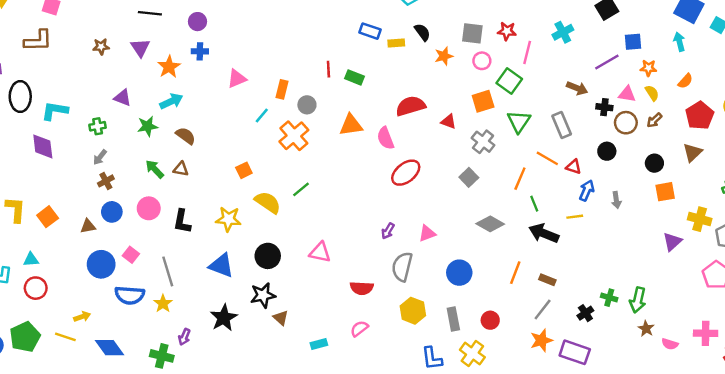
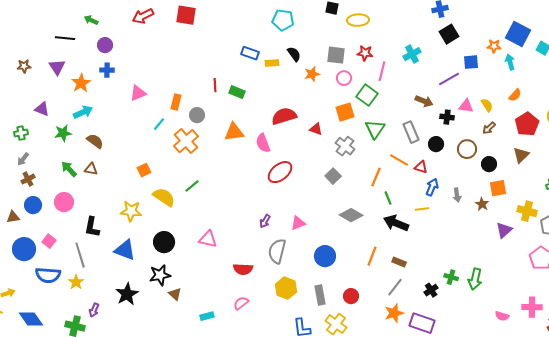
orange star: (648, 68) -> (494, 46), moved
brown circle: (626, 123) -> (467, 149), moved
black circle: (607, 151) -> (436, 144), moved
black L-shape: (182, 221) -> (92, 227), moved
brown star: (646, 329) -> (482, 204), moved

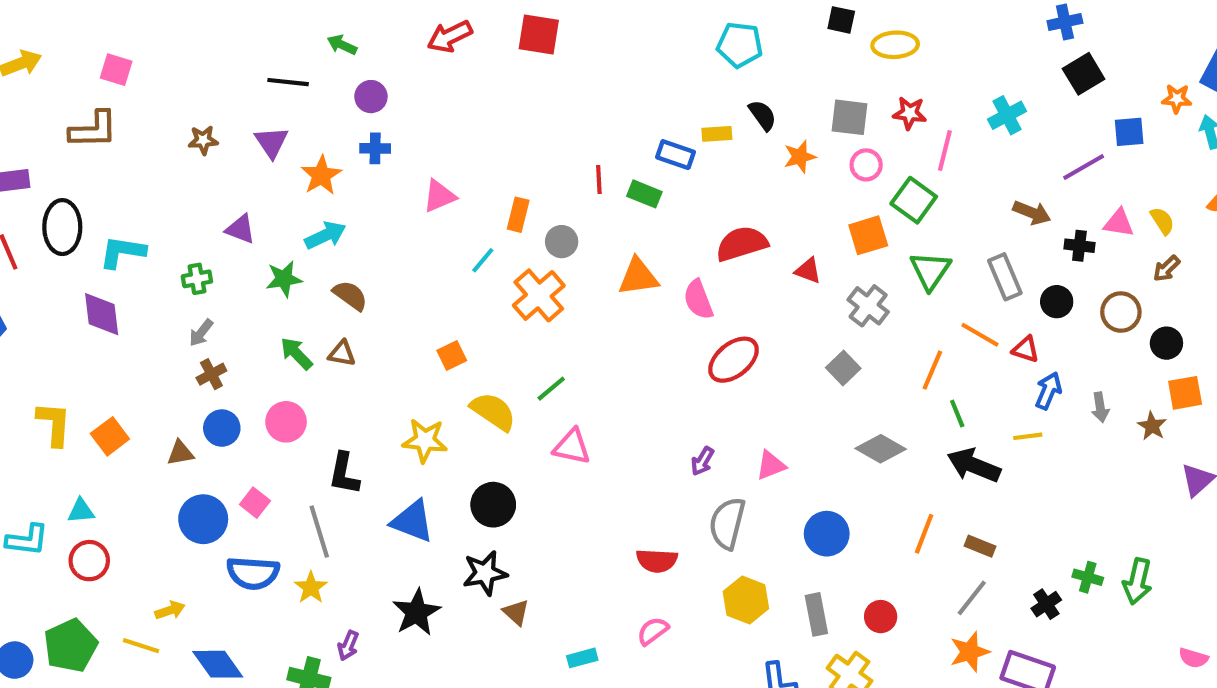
blue rectangle: (250, 53) -> (675, 155), moved
pink triangle: (208, 239) -> (572, 447), moved

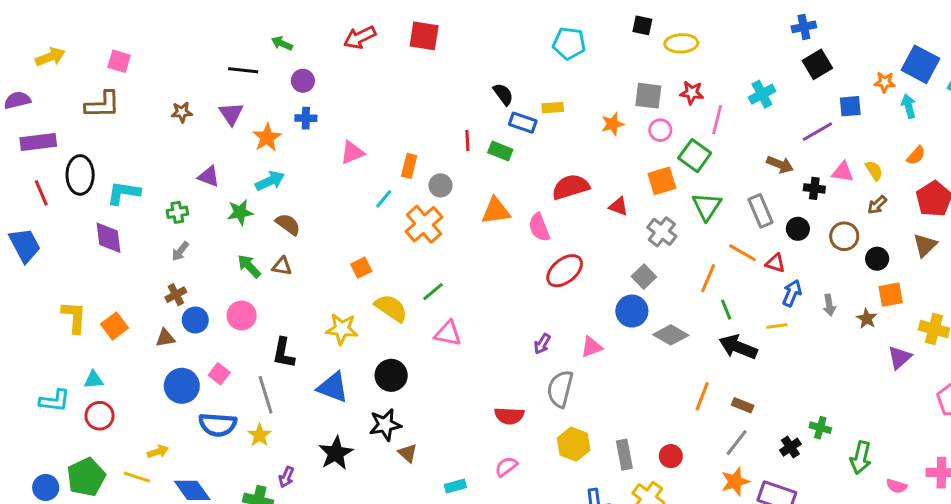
black semicircle: (763, 115) -> (503, 94), moved
brown cross: (211, 374) -> (176, 295), moved
blue circle: (827, 534) -> (632, 311), moved
green arrow: (1137, 581) -> (861, 458), moved

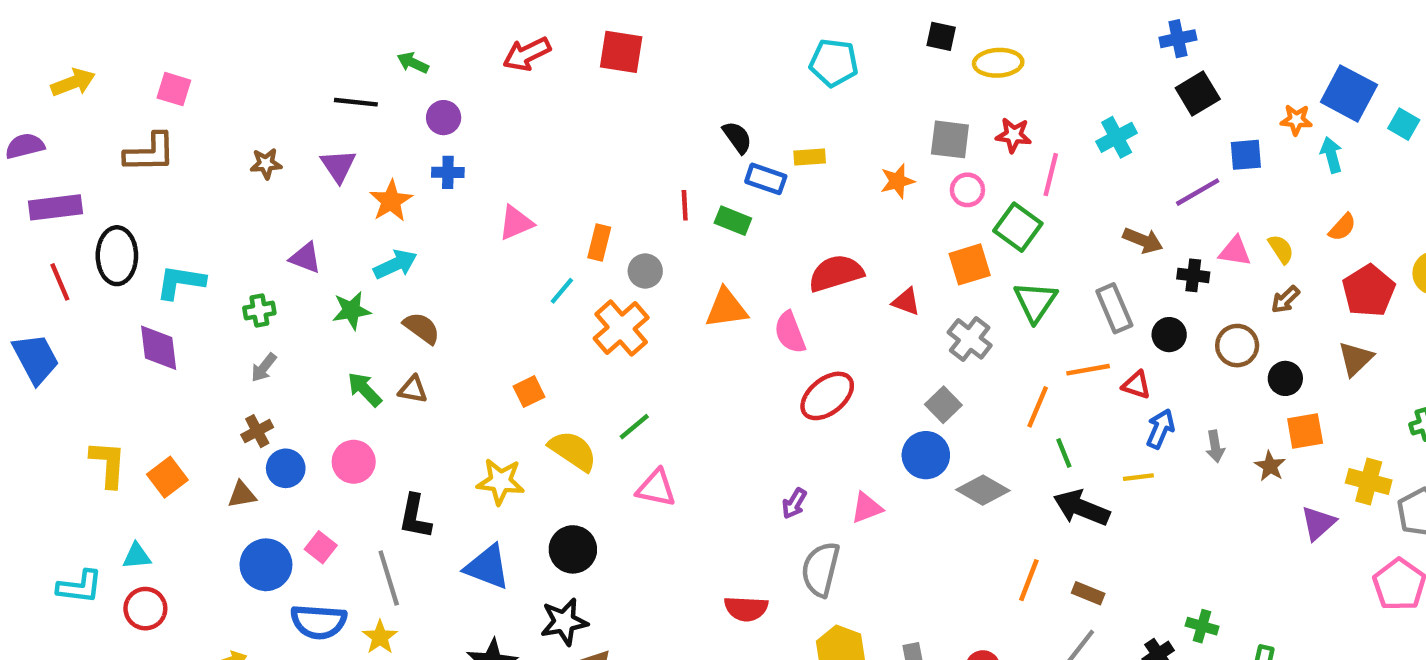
orange line: (743, 253) -> (1088, 370), turned -40

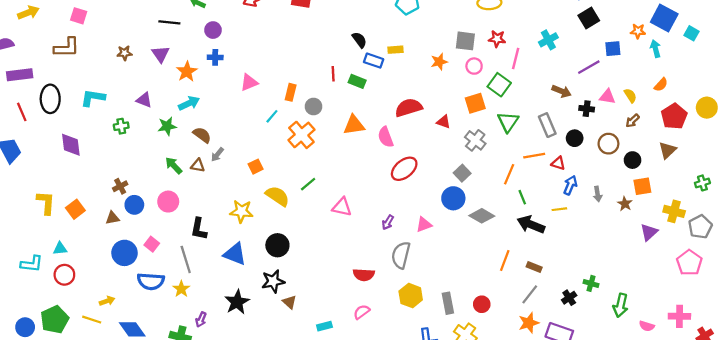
cyan L-shape: (180, 282) -> (93, 98), moved
gray arrow: (264, 367) -> (217, 155), moved
pink triangle: (656, 488) -> (342, 207), moved

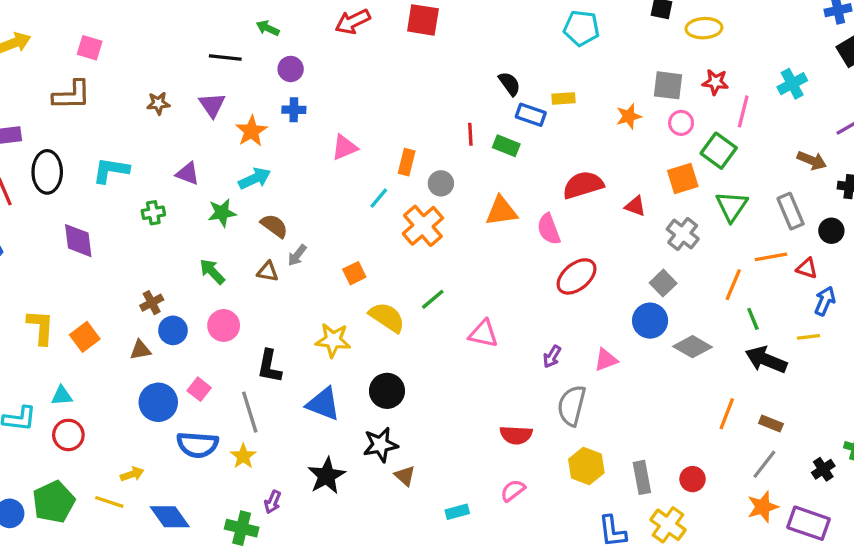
green arrow: (174, 165) -> (212, 272), moved

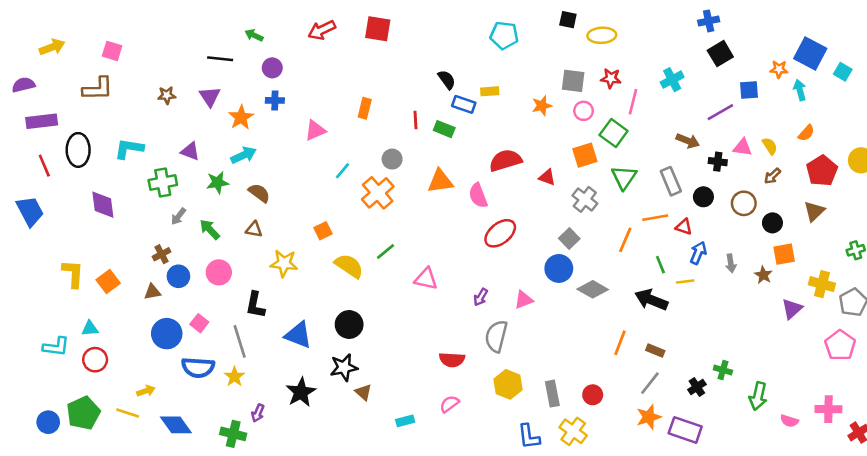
orange rectangle: (407, 162) -> (365, 108), moved
green cross: (153, 213) -> (163, 183), size x1.5
gray arrow: (297, 255) -> (178, 216), moved
green line: (753, 319) -> (660, 265), moved
yellow star: (333, 340) -> (284, 263), moved

